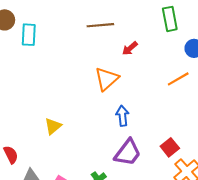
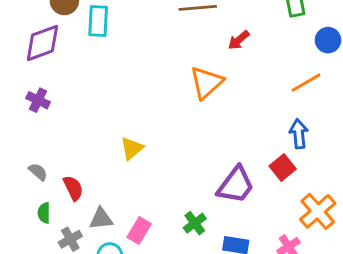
blue arrow: (122, 116) -> (299, 134), moved
red square: (170, 147) -> (283, 167), moved

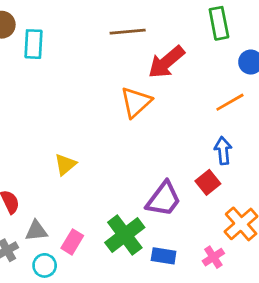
red arrow: (239, 40) -> (166, 62), size x1.8
green cross: (195, 223) -> (125, 235), size x1.8

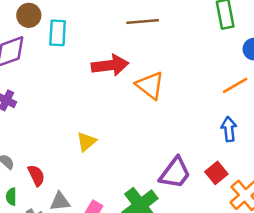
red arrow: (166, 62) -> (110, 65), moved, turned -147
orange triangle: (136, 102) -> (150, 85), turned -40
red square: (208, 182) -> (216, 173), moved

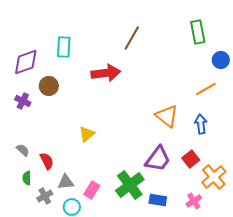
brown circle: (29, 15) -> (49, 86), moved
brown line: (143, 22) -> (132, 38), turned -55
orange triangle: (150, 85) -> (167, 116), moved

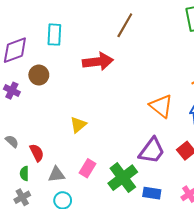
green semicircle: (27, 178) -> (24, 173), moved
pink rectangle: (92, 190) -> (88, 168), moved
gray cross: (45, 196) -> (22, 197), moved

